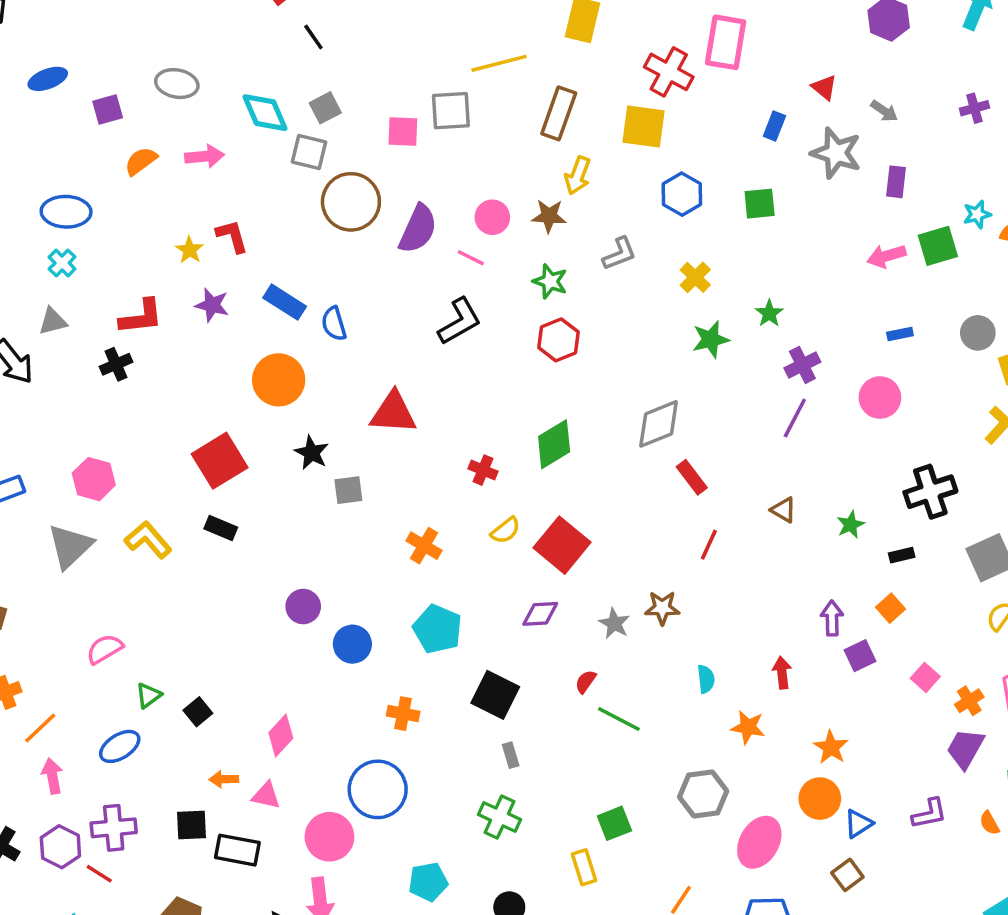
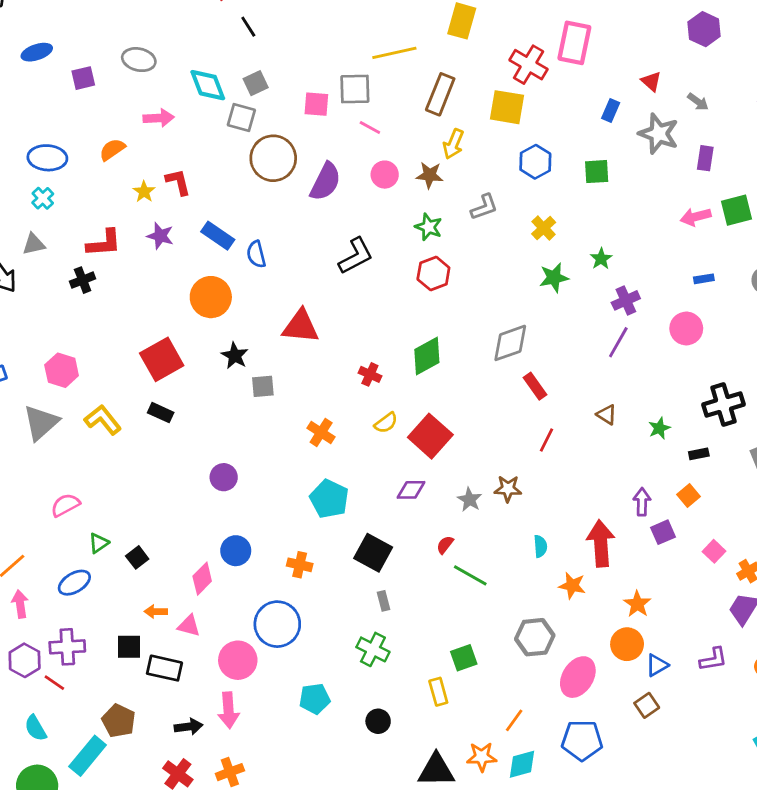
orange semicircle: (141, 161) -> (112, 150), moved
pink line: (471, 258) -> (370, 128), moved
blue circle: (352, 644) -> (236, 551), moved
red arrow: (782, 673) -> (601, 543), size x1.8

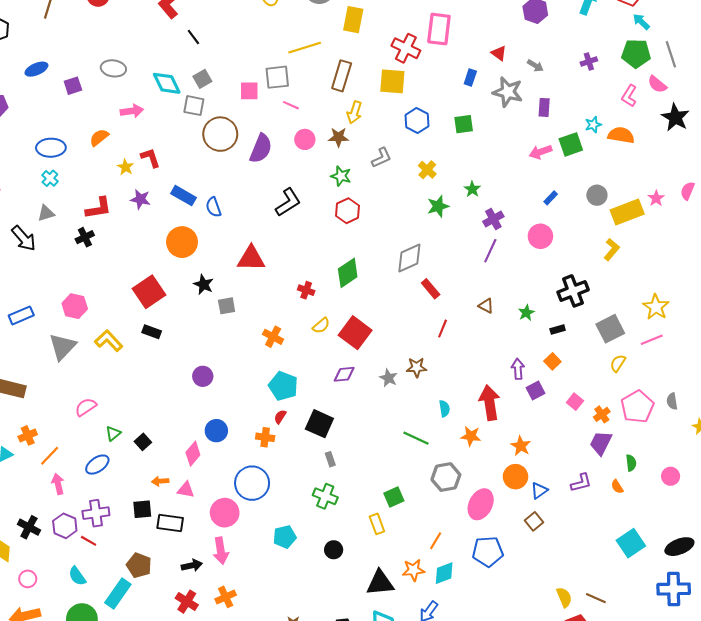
blue rectangle: (704, 279) -> (551, 198), turned -32
red semicircle: (445, 545) -> (280, 417), moved
green line: (470, 575) -> (416, 438), moved

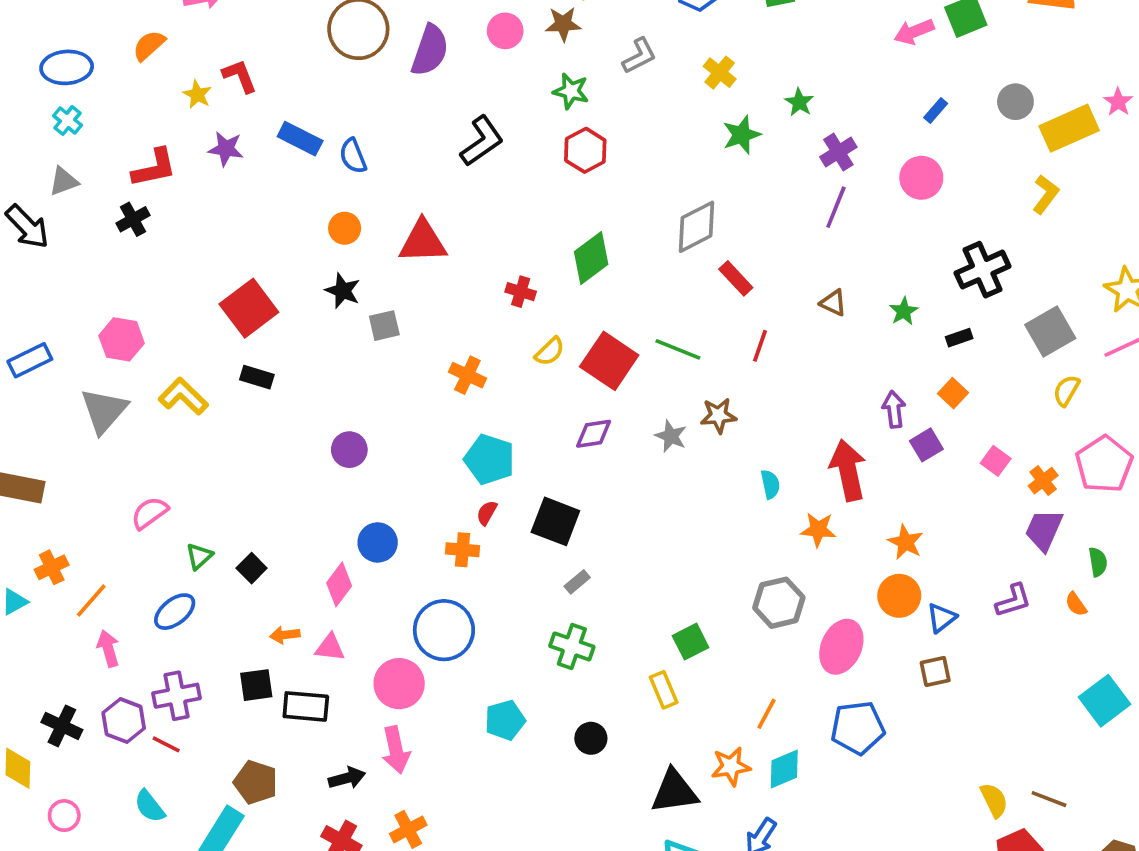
orange circle: (182, 242) -> (345, 228), moved, size x0.6
green line: (416, 438) -> (678, 349), moved
gray rectangle: (330, 459) -> (577, 582), turned 72
brown square: (534, 521) -> (935, 672), turned 30

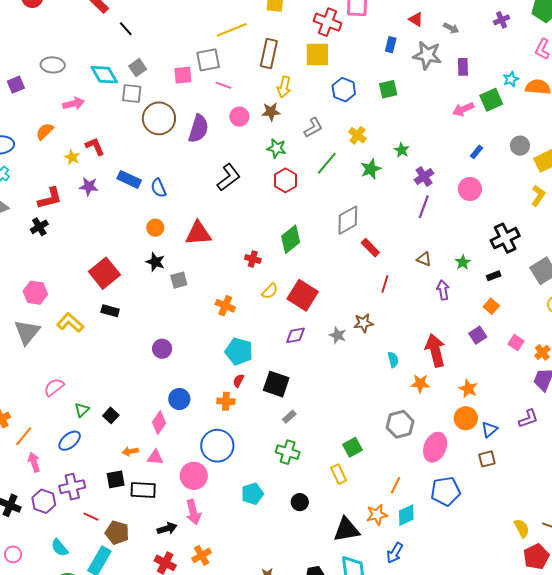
green line: (678, 349) -> (327, 163), moved, turned -70
purple arrow: (894, 409) -> (443, 290), moved
red line: (166, 744) -> (91, 517), moved

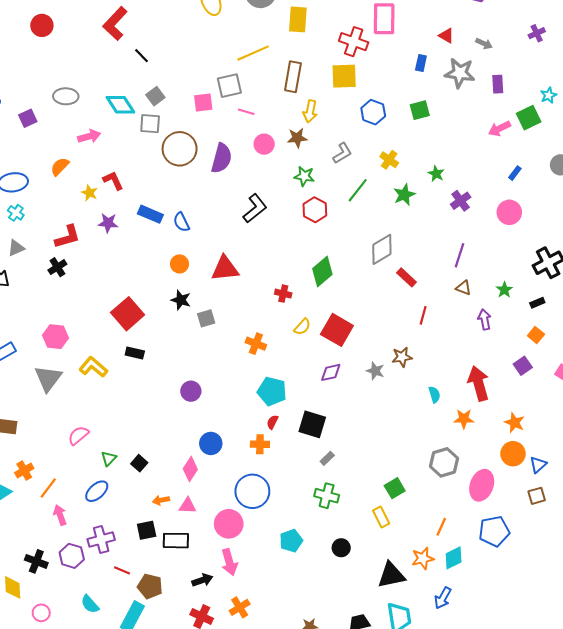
purple line: (424, 207) -> (460, 255), moved

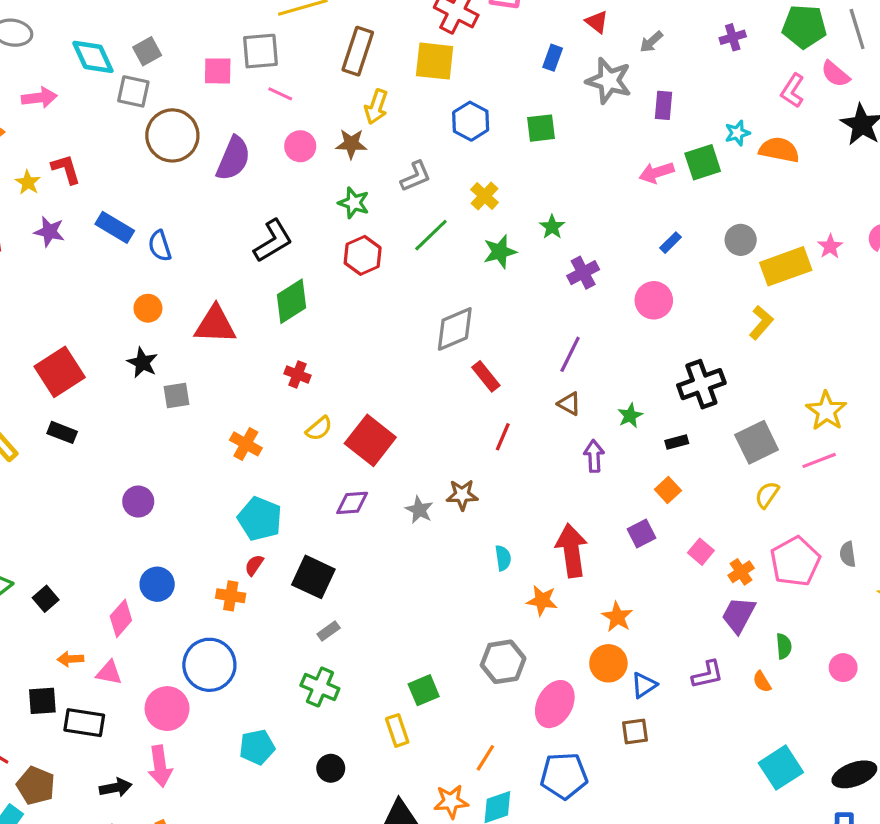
gray arrow: (484, 44) -> (651, 42), turned 105
green diamond: (322, 271) -> (291, 301), moved

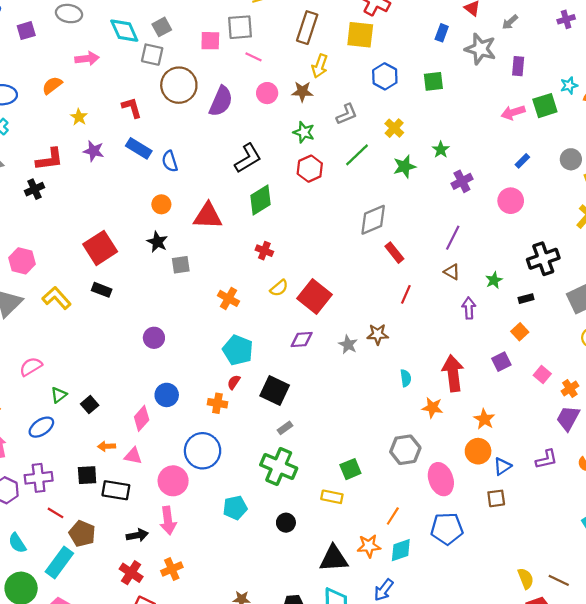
red L-shape: (66, 169) -> (132, 108), moved
green cross: (320, 687) -> (279, 466), size x1.4
pink ellipse: (555, 704) -> (441, 479), turned -48
yellow rectangle: (397, 730) -> (332, 497), turned -60

